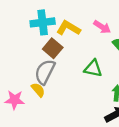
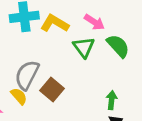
brown square: (53, 48) -> (52, 90), moved
green triangle: (93, 68) -> (84, 47), moved, turned 42

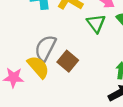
yellow semicircle: (19, 96) -> (38, 67), size x1.5

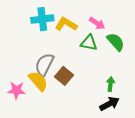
green triangle: (96, 23) -> (89, 43), turned -42

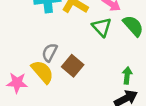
green triangle: (89, 43) -> (102, 27), turned 36
gray semicircle: (44, 65) -> (50, 52), size x0.7

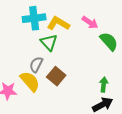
green triangle: (102, 27) -> (49, 42), moved

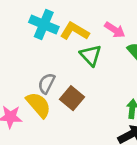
cyan cross: (34, 18) -> (44, 24), turned 30
green triangle: (49, 42) -> (91, 55), moved

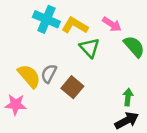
yellow semicircle: (38, 105) -> (29, 76), moved

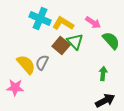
brown square: (72, 87) -> (61, 46), moved
green arrow: (128, 97) -> (103, 74), moved

